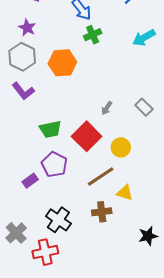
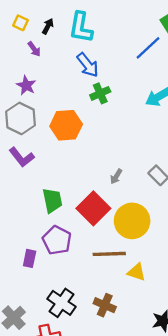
green trapezoid: (50, 129) -> (52, 200), turned -90
yellow circle: (121, 147) -> (132, 221), size x1.6
brown line: (101, 177) -> (109, 254), turned 32
purple rectangle: (30, 181) -> (30, 258), turned -42
brown cross: (102, 212) -> (105, 305), moved, turned 30

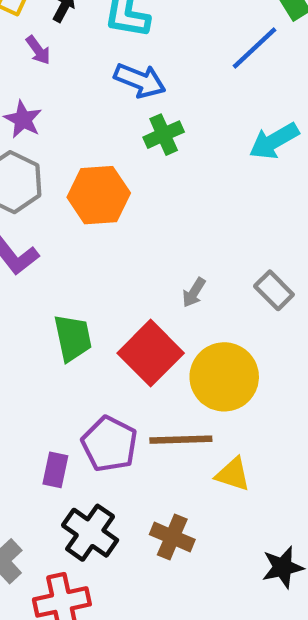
blue arrow: (88, 65) -> (140, 80), turned -30
purple pentagon: (57, 240) -> (110, 444), moved
purple rectangle: (30, 258) -> (55, 470), moved

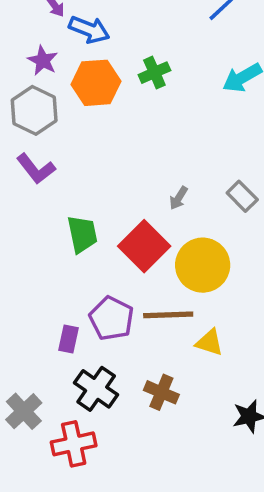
blue arrow: (140, 80) -> (89, 30), moved
orange hexagon: (99, 195) -> (96, 83), moved

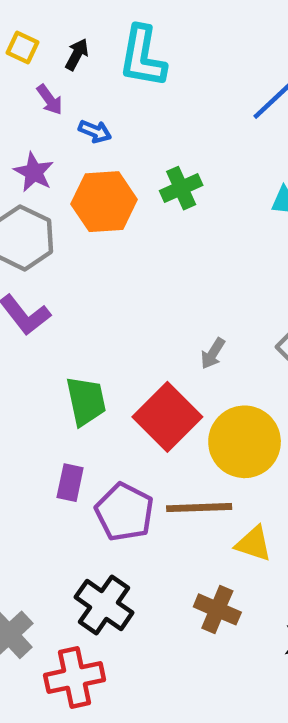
blue arrow: (89, 30) -> (95, 131), size x0.6
purple rectangle: (69, 339) -> (70, 483), moved
brown cross: (161, 392) -> (217, 609), moved

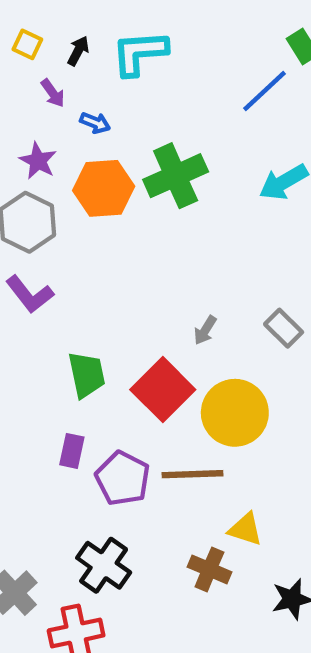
cyan L-shape: (143, 57) -> (140, 53), turned 76
green cross: (181, 188) -> (176, 176), size x1.6
yellow triangle: (254, 544) -> (245, 529), moved

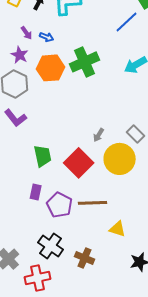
purple arrow: (53, 93) -> (27, 33), moved
yellow circle: (235, 413) -> (120, 159), moved
brown cross: (209, 569) -> (85, 258), moved

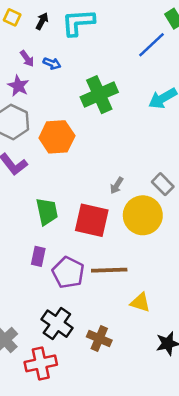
orange hexagon: (51, 68) -> (57, 137), moved
red square: (79, 163) -> (92, 220), turned -32

